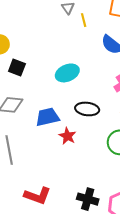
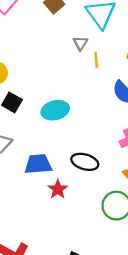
cyan ellipse: (67, 73) -> (55, 110), moved

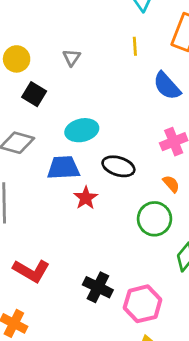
gray triangle: (80, 43) -> (72, 58), moved
cyan ellipse: (55, 110) -> (82, 130), moved

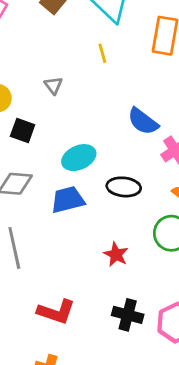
yellow line: (135, 46) -> (102, 53), moved
blue semicircle: (167, 86) -> (143, 121), moved
red star: (86, 198) -> (116, 254), moved

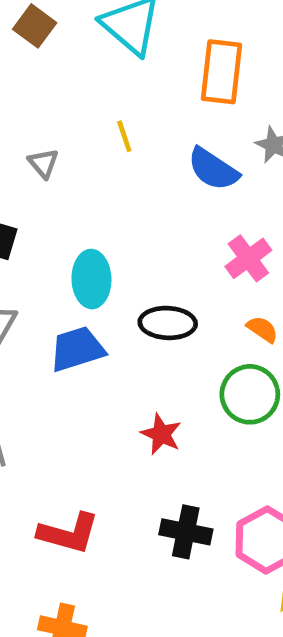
yellow line: (102, 53) -> (124, 136), moved
blue semicircle: (143, 121) -> (213, 169), moved
cyan ellipse: (79, 158) -> (91, 279), turned -64

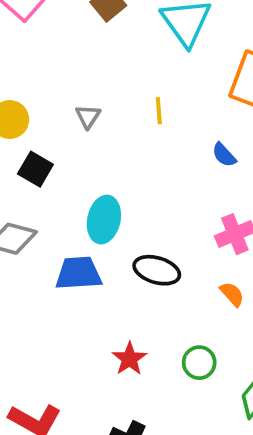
blue semicircle: (213, 169) -> (224, 155), size x0.6
green circle: (250, 394) -> (199, 363), moved, size x0.7

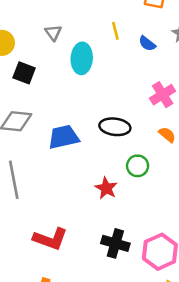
yellow line: (159, 111) -> (115, 31), moved
cyan ellipse: (104, 220) -> (82, 58), moved
green circle: (199, 363) -> (138, 166), moved

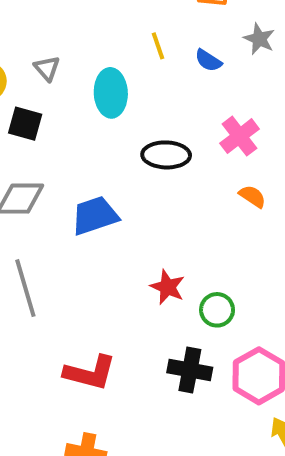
gray triangle: (53, 33) -> (47, 68), moved
black ellipse: (115, 127) -> (166, 155), moved
green circle: (138, 166) -> (217, 310), moved

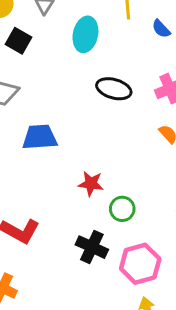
blue trapezoid: (95, 216) -> (40, 137), moved
red star: (168, 287) -> (91, 184), turned -30

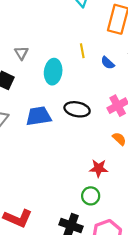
blue trapezoid: (40, 137) -> (39, 116), moved
red star: (91, 184) -> (99, 168), moved

